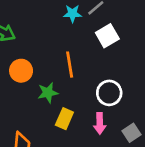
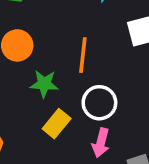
white circle: (109, 93) -> (99, 103), moved

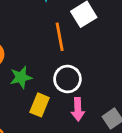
orange line: (83, 55) -> (60, 37), moved

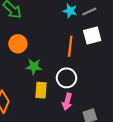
yellow rectangle: (40, 105) -> (41, 90), turned -35

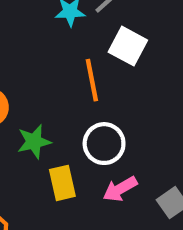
white square: (92, 36) -> (128, 46), turned -30
pink arrow: (67, 102) -> (120, 189), turned 63

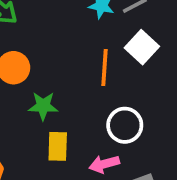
white circle: (104, 144) -> (125, 125), moved

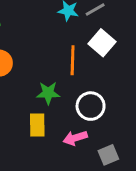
green star: (43, 106) -> (48, 93), moved

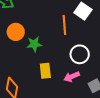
green star: (48, 93) -> (34, 44), moved

